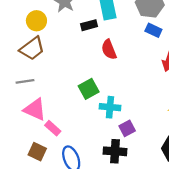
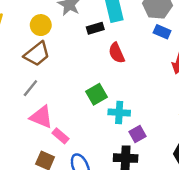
gray line: (25, 81) -> (30, 88), turned -42

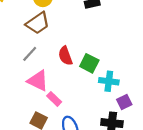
red semicircle: (117, 53) -> (65, 56), moved
green square: (96, 94) -> (89, 63), turned -36

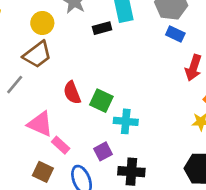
gray line: (30, 54) -> (15, 85), moved
purple square: (124, 102) -> (103, 151), moved

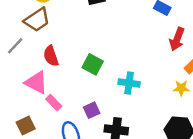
red semicircle: (72, 93) -> (51, 56), moved
cyan cross: (126, 121) -> (129, 83), moved
brown square: (43, 172) -> (26, 126), moved, turned 36

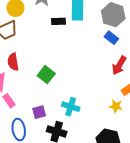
cyan cross: (129, 83) -> (71, 107), moved

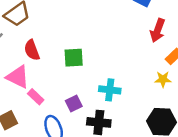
green square: (46, 75) -> (74, 58), turned -30

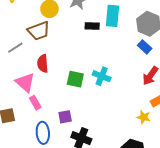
cyan cross: (110, 90) -> (102, 76), moved

